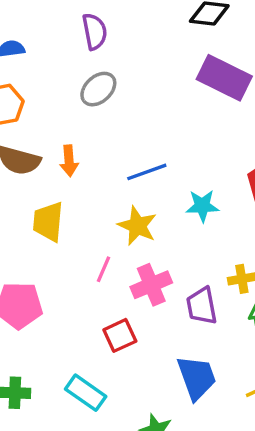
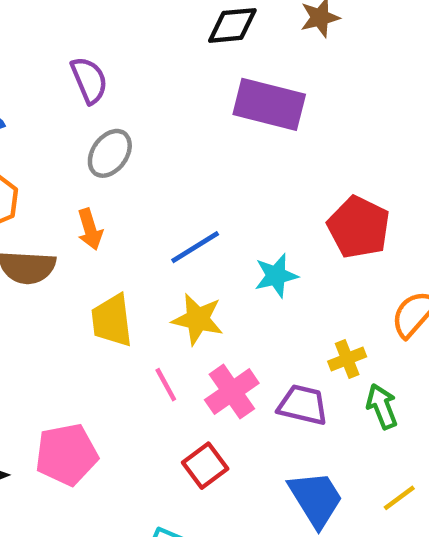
orange arrow: (69, 161) -> (90, 229), moved
yellow trapezoid: (48, 222) -> (112, 320), moved
pink line: (103, 269) -> (166, 385), turned -40
purple trapezoid: (202, 306) -> (303, 405), turned 126

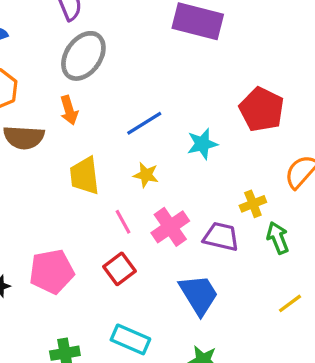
gray ellipse: (110, 153) -> (83, 56), size x1.4
yellow star: (198, 319) -> (146, 175), size x0.7
red square: (205, 466) -> (119, 269), moved
blue trapezoid: (316, 499) -> (199, 295), moved

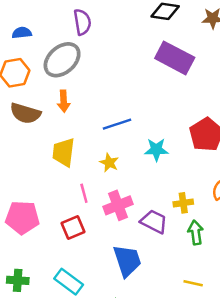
gray ellipse: (83, 56) -> (62, 60), moved
yellow line: (290, 303) -> (193, 283), turned 36

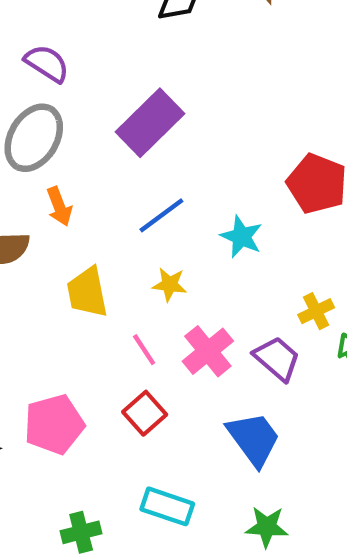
purple semicircle: (82, 22) -> (47, 63), turned -30
purple rectangle: (175, 58) -> (150, 123), moved, turned -54
cyan star: (156, 150) -> (241, 237), turned -30
purple trapezoid: (154, 222) -> (277, 359), turned 32

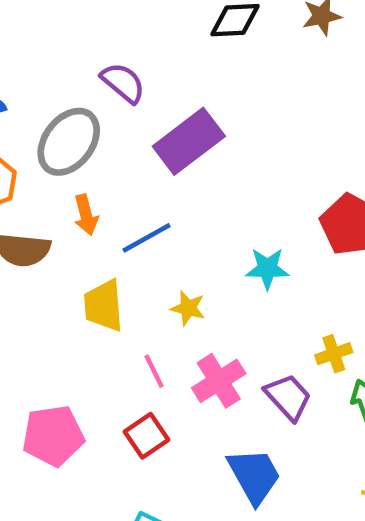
purple semicircle: (47, 63) -> (123, 83), moved
blue line: (161, 215) -> (147, 238), moved
cyan star: (241, 237) -> (267, 268), turned -30

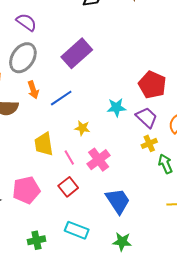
purple semicircle: (123, 83) -> (26, 22), moved
yellow trapezoid: (104, 306) -> (44, 144), moved
purple trapezoid: (288, 397) -> (147, 118), moved

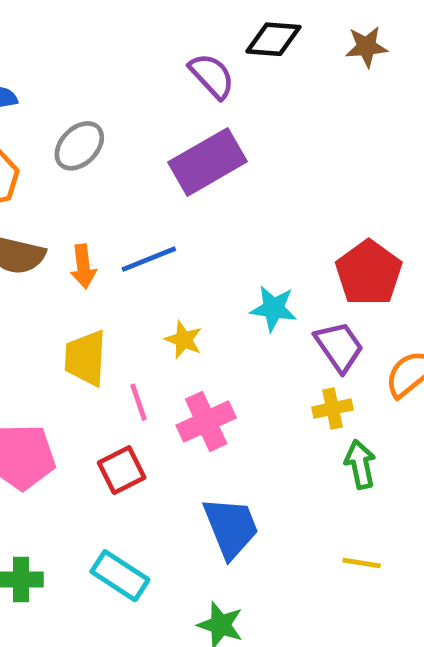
purple semicircle: (26, 22) -> (212, 76), moved
gray ellipse: (23, 58) -> (79, 146), size x0.7
orange arrow: (33, 90) -> (83, 266), moved

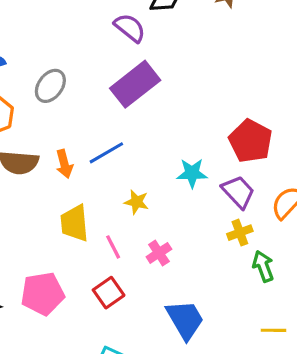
pink cross: (206, 421) -> (159, 253), size x0.7

